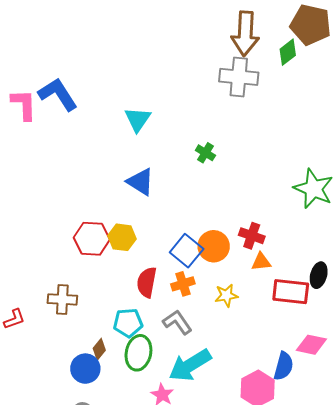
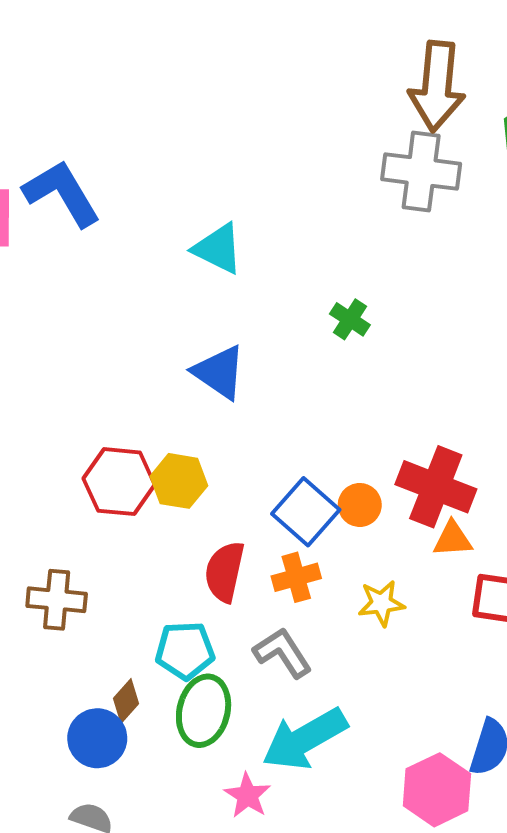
cyan triangle: (138, 119) -> (218, 249), turned -40
red cross: (252, 236) -> (436, 487), size x1.5
orange circle: (214, 246) -> (360, 505), size x0.7

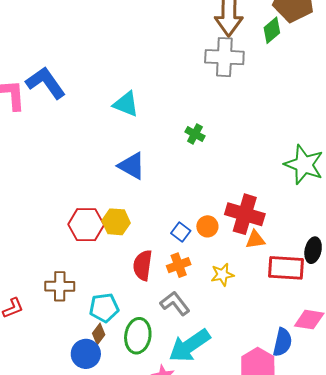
blue square: (306, 512) -> (181, 232), size x0.6
cyan pentagon: (185, 651) -> (104, 308), moved

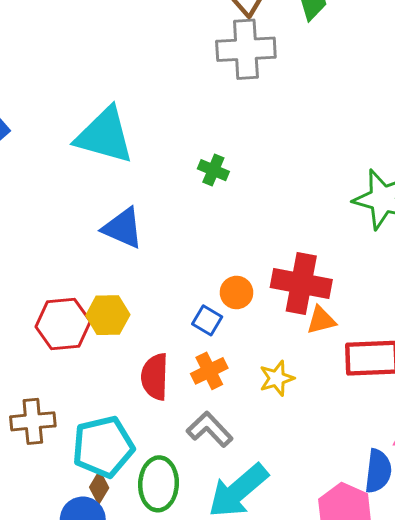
cyan triangle: (126, 104) -> (105, 136), size x1.5
orange circle: (207, 226) -> (236, 293), moved
cyan pentagon: (104, 308) -> (103, 447), size x1.4

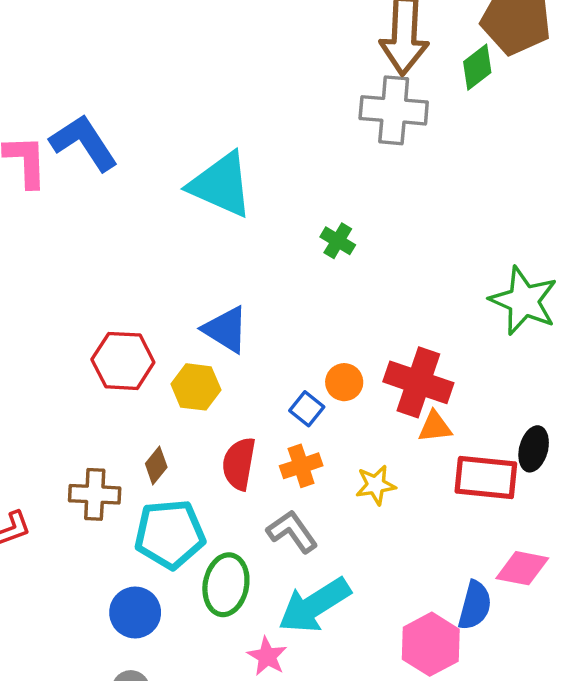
blue triangle: (123, 228) -> (226, 329), moved
red hexagon: (63, 324) -> (123, 361), moved
brown diamond: (99, 487) -> (156, 465), moved

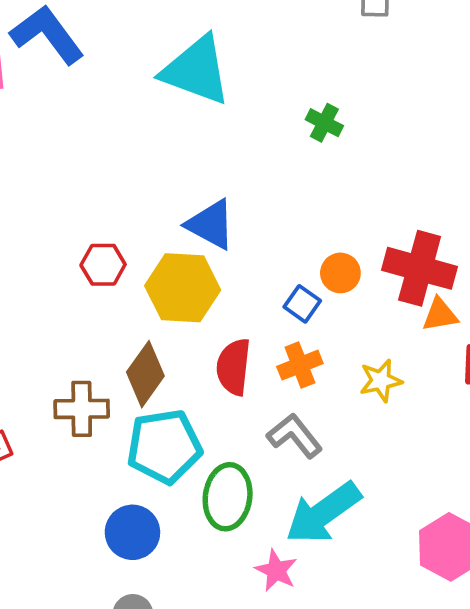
red hexagon: (123, 361) -> (103, 265), size x0.7
yellow hexagon: (196, 387) -> (183, 288), size x1.4
brown diamond: (156, 465) -> (145, 374), size x1.6

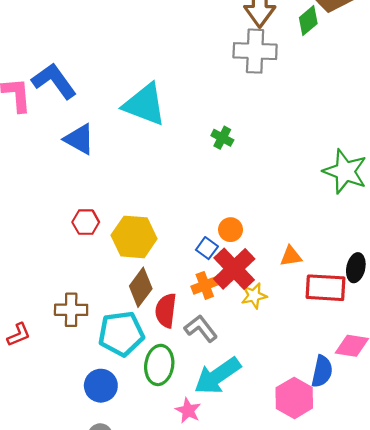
blue triangle: (211, 224) -> (79, 139), moved
red cross: (420, 268) -> (234, 269), moved, turned 30
red semicircle: (234, 367) -> (166, 310), moved
brown diamond: (145, 374) -> (141, 287), moved

